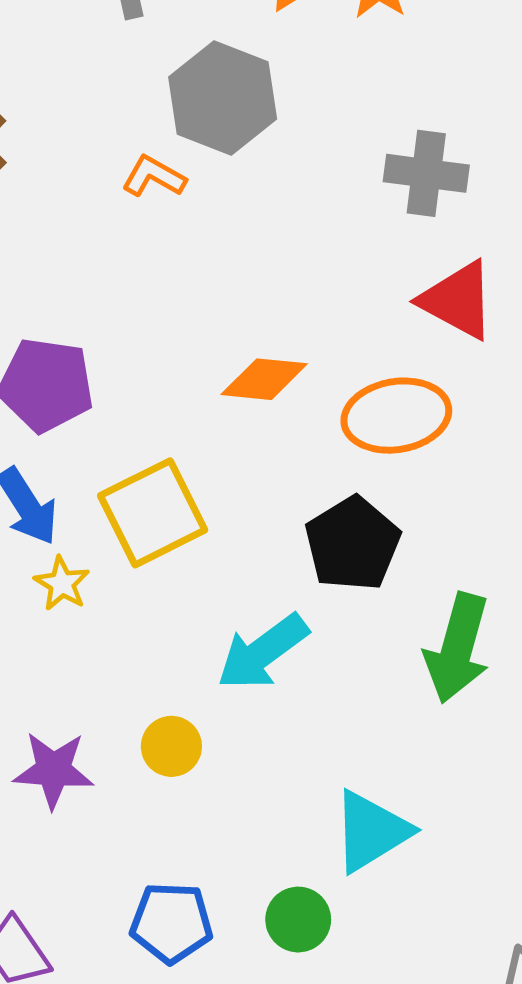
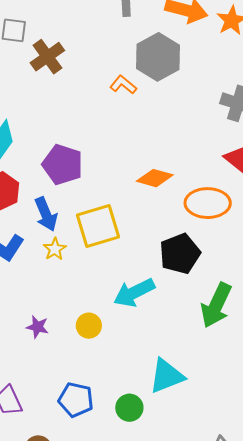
purple star: (53, 770) -> (37, 327), size x0.7

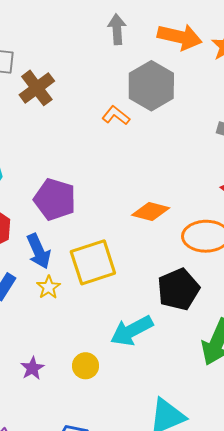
purple star: (37, 327) -> (32, 368), turned 30

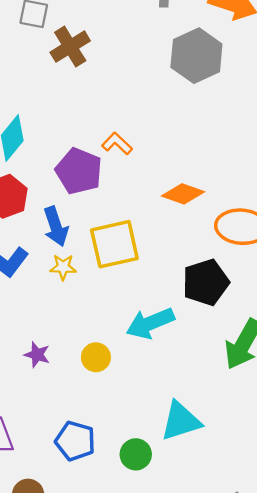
orange L-shape: (116, 115) -> (117, 144), moved
yellow star: (49, 287) -> (63, 267), turned 30
purple star: (32, 368) -> (37, 355), turned -30

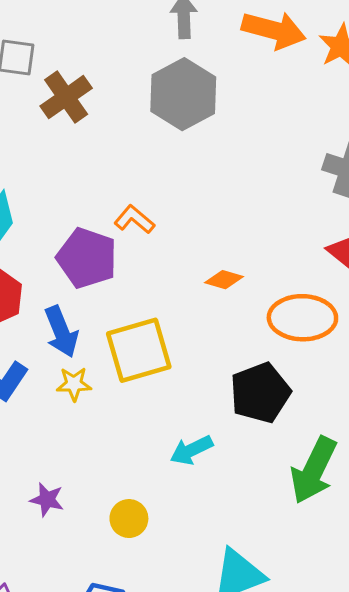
gray hexagon: (196, 56) -> (183, 94), moved
orange diamond: (183, 194) -> (224, 280), size x0.7
cyan arrow: (150, 323) -> (191, 450), size x0.7
yellow circle: (96, 357) -> (129, 519), moved

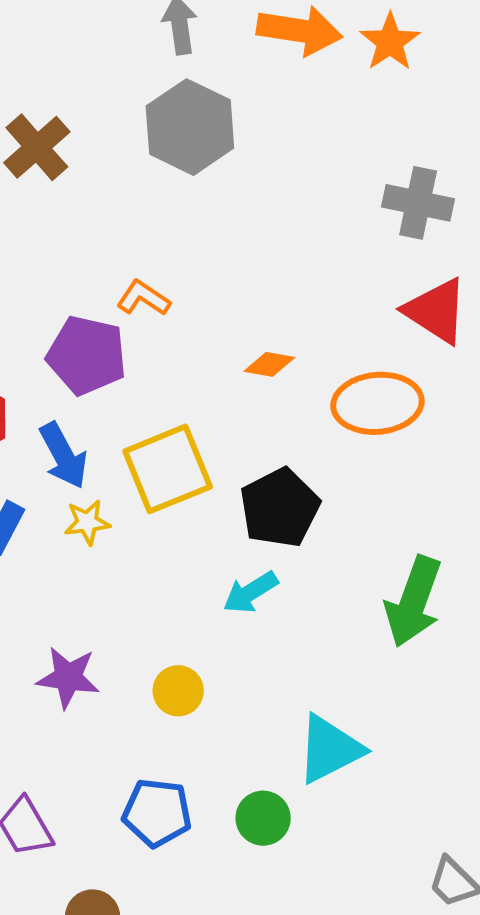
black pentagon: (260, 393) -> (280, 508), moved
purple star: (47, 500) -> (68, 677), size x1.4

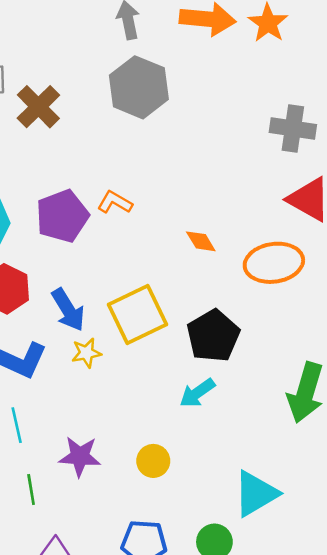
purple pentagon: (87, 355) -> (62, 216), moved, turned -30
orange diamond: (269, 364) -> (201, 241), turned 52

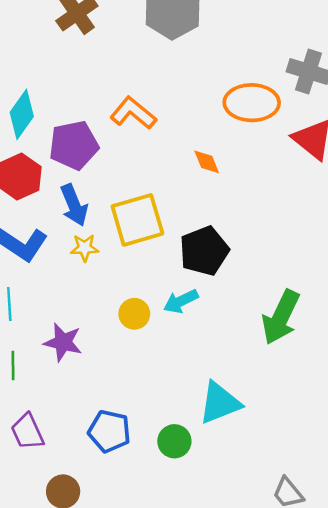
orange L-shape: (115, 202) -> (133, 113), size x1.4
purple pentagon: (62, 216) -> (74, 145), moved
orange ellipse: (274, 263) -> (252, 103), moved
yellow circle: (153, 461) -> (134, 314), moved

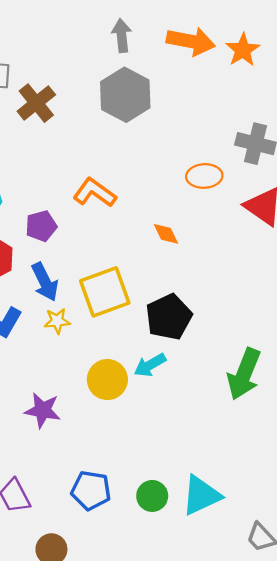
orange ellipse: (252, 103) -> (204, 176), size x0.7
purple pentagon: (74, 145) -> (41, 226), size x0.7
yellow circle: (134, 314) -> (107, 380), size x1.4
cyan triangle: (220, 403) -> (201, 495), moved

